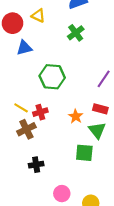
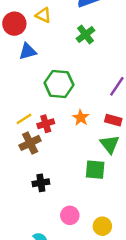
yellow line: (21, 108) -> (24, 119), turned -64
orange star: (76, 116) -> (81, 118), moved

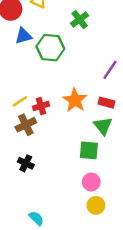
green hexagon: (59, 84) -> (50, 48), moved
orange star: (81, 118) -> (75, 100), size x1.5
black cross: (41, 183) -> (26, 163), moved, turned 35
pink circle: (70, 215) -> (91, 182), moved

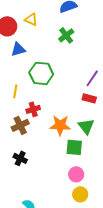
green hexagon: (50, 48) -> (41, 73), moved
orange star: (75, 100) -> (60, 125), moved, turned -30
yellow line: (20, 101) -> (15, 91), moved, turned -48
red rectangle: (106, 103) -> (89, 98), moved

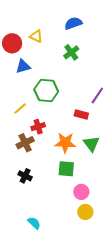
yellow line: (15, 91) -> (20, 109), turned 40
red rectangle: (89, 98) -> (81, 115), moved
green square: (74, 147) -> (66, 169), moved

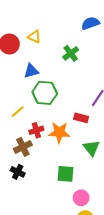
blue semicircle: (73, 23) -> (90, 23), moved
blue triangle: (23, 66) -> (31, 71), moved
orange star: (65, 143) -> (59, 132), moved
black cross: (25, 176) -> (18, 172), moved

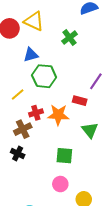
yellow triangle: (34, 37) -> (34, 21), size x1.5
pink circle: (81, 198) -> (60, 184), moved

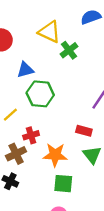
yellow triangle: (34, 21) -> (49, 32), moved
red rectangle: (80, 101) -> (84, 131), moved
orange star: (58, 115) -> (55, 155), moved

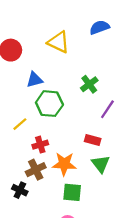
green cross: (69, 50) -> (89, 84), moved
brown cross: (16, 154) -> (36, 170), moved

